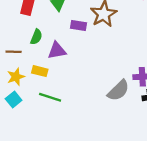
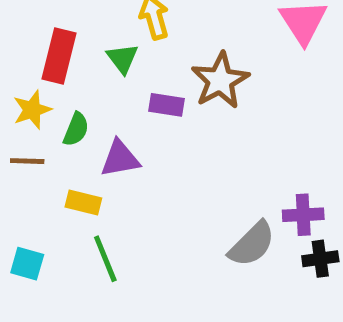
yellow star: (16, 77) -> (32, 110), moved
green line: (50, 97) -> (105, 259), turned 50
cyan square: (14, 100) -> (27, 264), turned -35

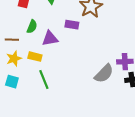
purple rectangle: (166, 105) -> (72, 25), moved
yellow star: (32, 110) -> (14, 59), moved

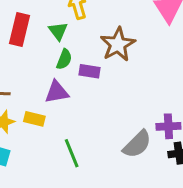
green semicircle: (32, 27) -> (64, 59), moved
green line: (44, 80) -> (72, 153), moved

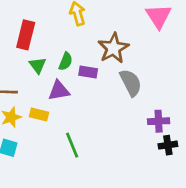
green triangle: (58, 31) -> (38, 65), moved
gray semicircle: (137, 144) -> (131, 83), moved, turned -72

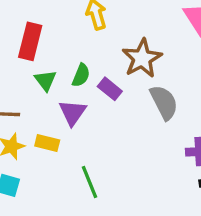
purple rectangle: (88, 72) -> (110, 89), turned 30
purple triangle: (59, 91) -> (73, 113), turned -45

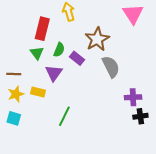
red rectangle: (30, 41) -> (42, 29), moved
green line: (90, 182) -> (64, 116), turned 48

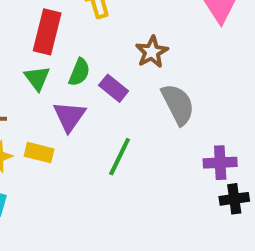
brown star: (97, 39) -> (152, 52), size x0.7
green line: (64, 116) -> (120, 157), moved

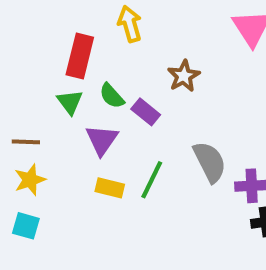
green semicircle: (79, 72) -> (112, 96), turned 116
gray semicircle: (178, 104) -> (210, 162), moved
yellow rectangle: (39, 153) -> (110, 188), moved

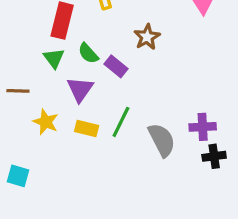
gray semicircle: (210, 162) -> (162, 140), moved
yellow star: (30, 180) -> (46, 122), moved, turned -30
cyan square: (26, 226) -> (18, 176), moved

